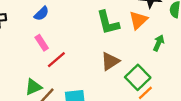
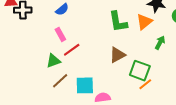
green square: (138, 77) -> (140, 71), turned -30
green triangle: (33, 87) -> (53, 61), moved

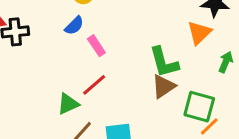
green L-shape: (118, 22) -> (164, 62), moved
pink rectangle: (60, 34) -> (96, 46), moved

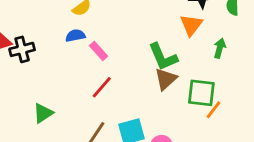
blue semicircle: (74, 26) -> (75, 36), turned -138
green triangle: (68, 104) -> (43, 113), moved

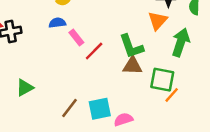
green arrow: (220, 48) -> (181, 42), size x1.6
brown triangle: (166, 79) -> (132, 66), turned 40
red line: (102, 87) -> (94, 51), moved

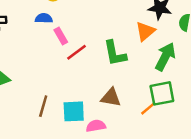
brown triangle: (132, 66) -> (111, 97), moved
green square: (162, 80) -> (162, 93), moved, turned -30
brown line: (69, 108) -> (43, 106), turned -30

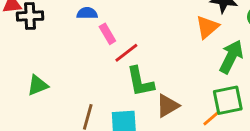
green L-shape: (115, 53) -> (140, 82), moved
brown triangle: (111, 97) -> (167, 106), turned -40

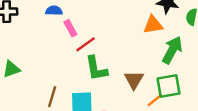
orange triangle: (207, 27) -> (153, 25), turned 30
brown triangle: (167, 106) -> (134, 80), moved, turned -30

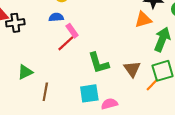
red line: (86, 44) -> (66, 43), moved
brown line: (52, 97) -> (45, 92), moved

